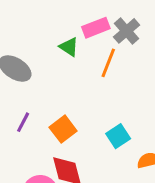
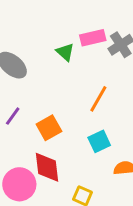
orange line: (108, 63) -> (98, 99), moved

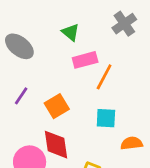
pink rectangle: (93, 38) -> (85, 60), moved
cyan square: (99, 141) -> (106, 118), turned 30

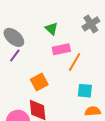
purple line: (21, 96) -> (15, 55), moved
cyan square: (106, 118) -> (85, 91), moved

